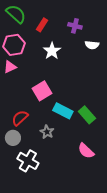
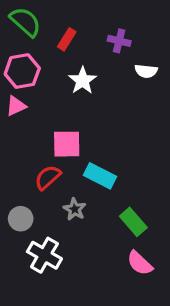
pink square: (42, 91) -> (67, 144), turned 30
green rectangle: (87, 115) -> (133, 222), moved
red semicircle: (20, 118) -> (48, 177), moved
pink semicircle: (86, 151) -> (140, 263), moved

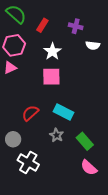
pink square: (67, 144) -> (51, 77), moved
gray star: (75, 209) -> (56, 135), moved

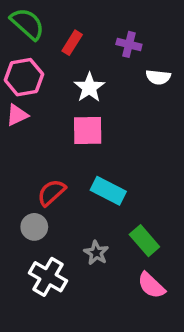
gray star: (56, 135) -> (96, 253), moved
gray circle: (13, 139) -> (34, 227), moved

